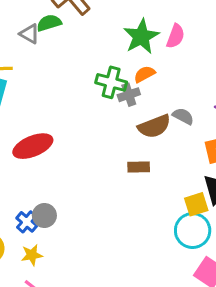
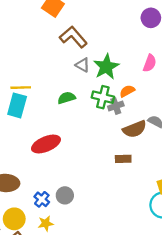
green semicircle: (49, 23) -> (66, 98), moved
gray triangle: (29, 34) -> (83, 65), moved
green star: (141, 37) -> (106, 67), moved
gray circle: (44, 215) -> (65, 195), moved

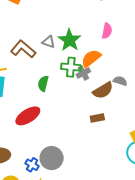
brown L-shape: (73, 37) -> (23, 49), moved
orange semicircle: (127, 91) -> (91, 58), size x1.5
green semicircle: (66, 98) -> (43, 83), moved, turned -49
gray circle: (65, 195) -> (52, 158), size x1.5

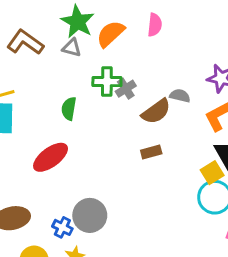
green star: (70, 40) -> (78, 22), moved
brown L-shape: (23, 49) -> (25, 42), moved
orange semicircle: (91, 58) -> (111, 34), moved

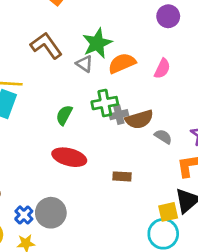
green cross: (107, 82) -> (105, 103), turned -30
brown semicircle: (156, 111) -> (139, 119), moved
red ellipse: (51, 157) -> (69, 157), moved, turned 32

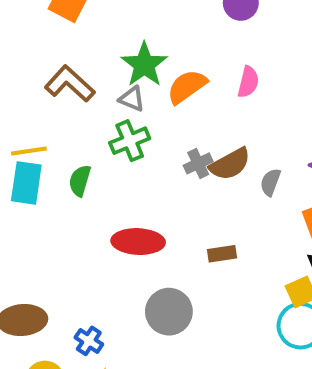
green cross: (105, 103) -> (130, 141), moved
green semicircle: (64, 115) -> (80, 181), moved
gray semicircle: (163, 137) -> (270, 182), turned -90
gray circle: (51, 213) -> (169, 312), moved

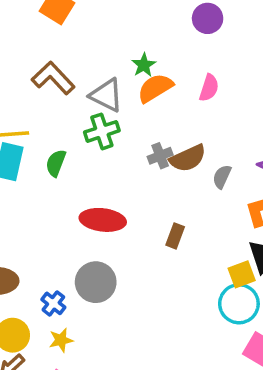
green star: (144, 65) -> (144, 65), moved, size x0.6
gray triangle: (132, 99) -> (106, 95), size x1.5
brown rectangle: (222, 254) -> (175, 236), turned -65
gray circle: (169, 312) -> (96, 282), moved

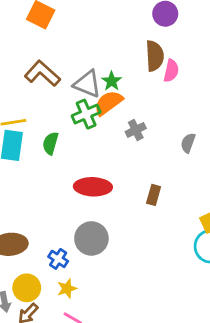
green star: (144, 65) -> (112, 81), moved
orange semicircle: (155, 88) -> (108, 103), moved
brown semicircle: (188, 158) -> (155, 56), moved, turned -64

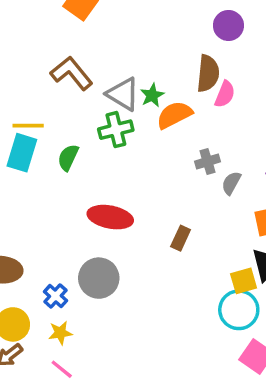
orange semicircle: (108, 103) -> (174, 115), moved
gray cross: (136, 130) -> (208, 161), moved

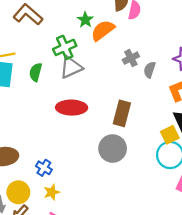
gray triangle: (123, 94) -> (71, 67), moved, turned -45
brown rectangle: (181, 238) -> (122, 113), size x1.5
gray circle: (99, 278) -> (113, 149), moved

